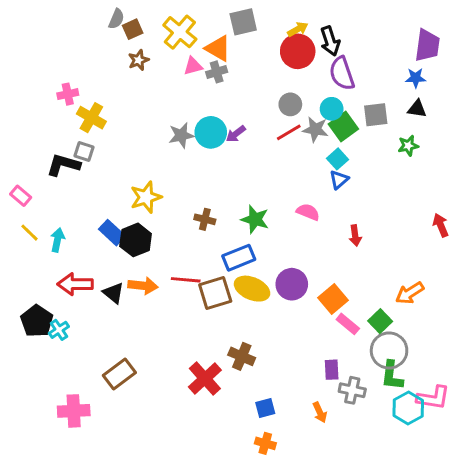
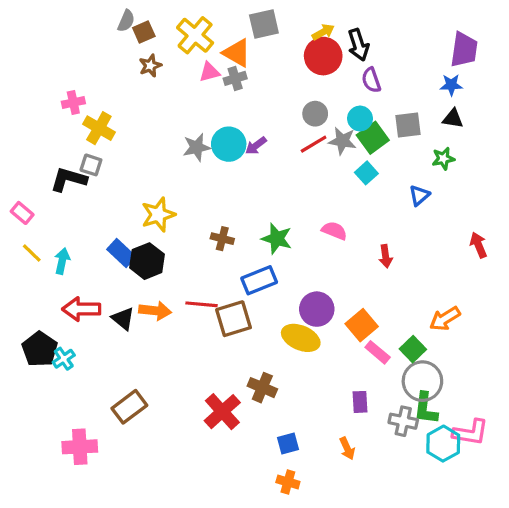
purple semicircle: (342, 73) -> (371, 80), size x0.7
blue triangle: (339, 180) -> (419, 195), moved
yellow ellipse: (252, 289) -> (301, 338), moved
gray cross: (352, 390) -> (403, 421), moved

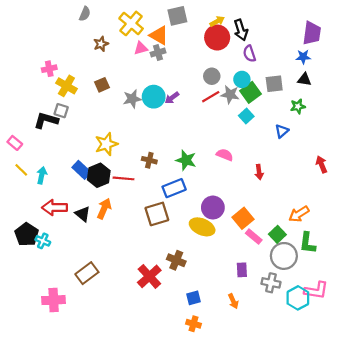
brown square: (144, 32) -> (102, 85), moved
red line: (201, 304) -> (124, 178), moved
orange arrow: (155, 311) -> (104, 209), turned -72
cyan cross: (64, 359) -> (43, 241), turned -32
green L-shape: (426, 408) -> (308, 243), moved

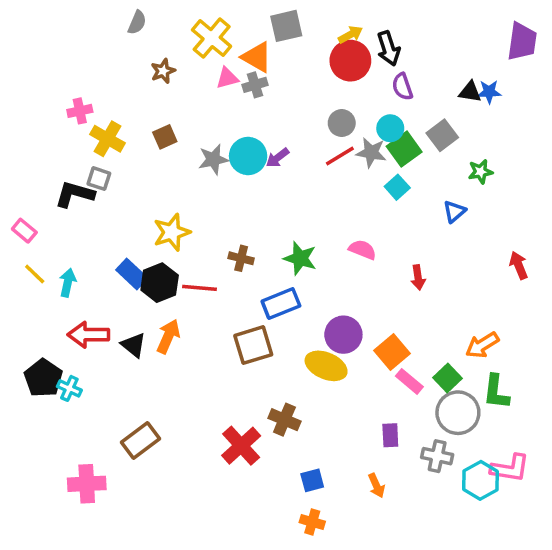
purple trapezoid: (312, 33) -> (522, 42), moved
black triangle: (304, 79) -> (470, 92), moved
gray square: (274, 84) -> (442, 135), turned -30

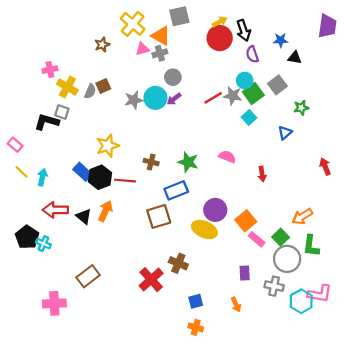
gray semicircle: (137, 22) -> (90, 91), moved
blue star: (489, 92) -> (281, 40), moved
gray circle: (342, 123) -> (173, 77), moved

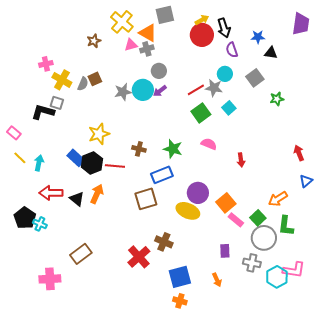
green square: (253, 94) -> (201, 113), moved
blue triangle: (285, 133) -> (306, 181), moved
blue square: (196, 301) -> (180, 277), size x1.6

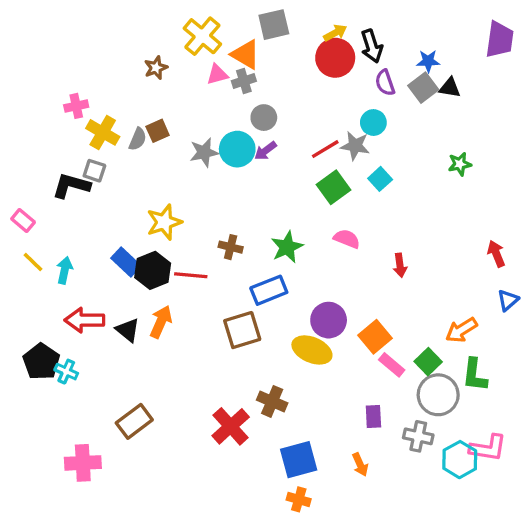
gray square: (255, 78) -> (423, 88), moved
green star: (173, 149) -> (287, 247), turned 30

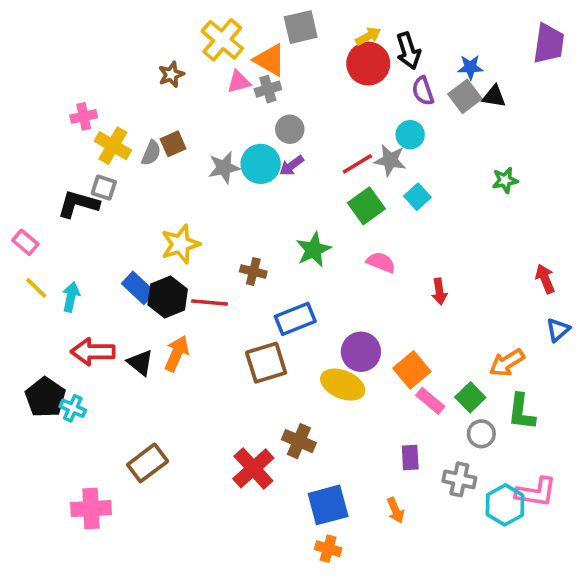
green star: (287, 247) -> (313, 250), moved
gray circle: (438, 395) -> (481, 434), size x0.6

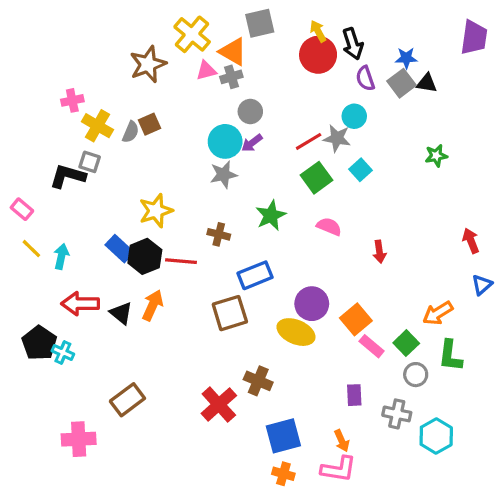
yellow arrow: (368, 36) -> (318, 31), turned -90
brown star: (171, 75) -> (148, 64), size x1.6
gray star: (224, 168) -> (224, 175), moved
pink L-shape: (536, 492) -> (339, 469), moved

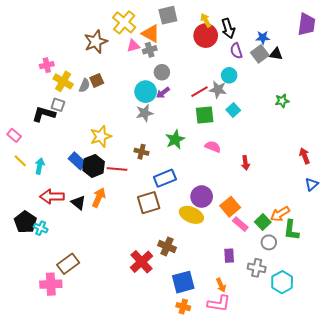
green square: (316, 178) -> (205, 115), turned 30
orange arrow: (438, 313) -> (280, 214), moved
brown rectangle: (127, 400) -> (68, 264), moved

